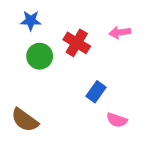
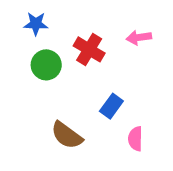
brown semicircle: (25, 120) -> (67, 135), moved
pink semicircle: (117, 120) -> (135, 139), turned 72

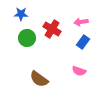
blue rectangle: (111, 106) -> (83, 42), moved
pink semicircle: (135, 139) -> (79, 71), moved, turned -72

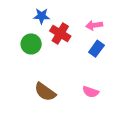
blue star: (21, 14) -> (42, 16), moved
pink semicircle: (79, 71) -> (91, 92), moved

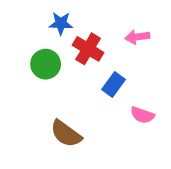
blue rectangle: (96, 49) -> (114, 84), moved
pink semicircle: (91, 92) -> (142, 115), moved

